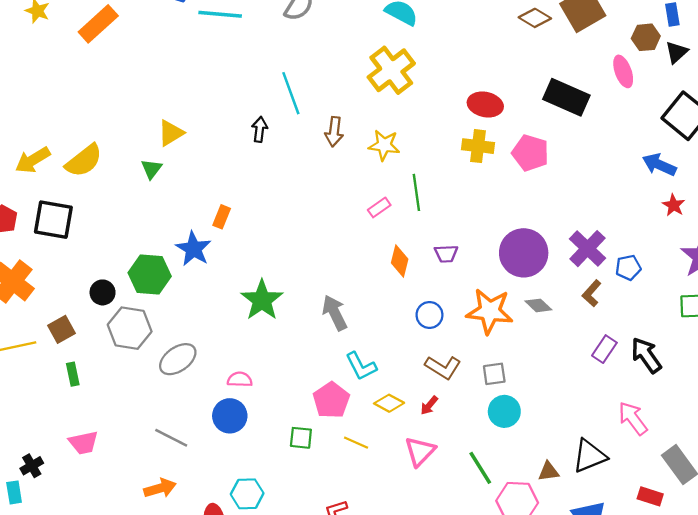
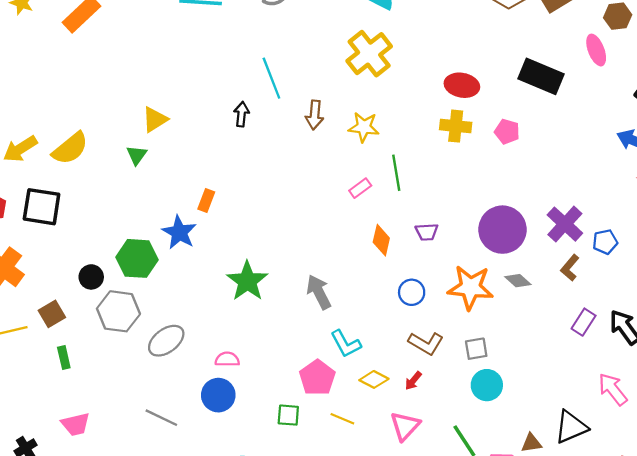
pink pentagon: (530, 153) -> (507, 132), size x0.7

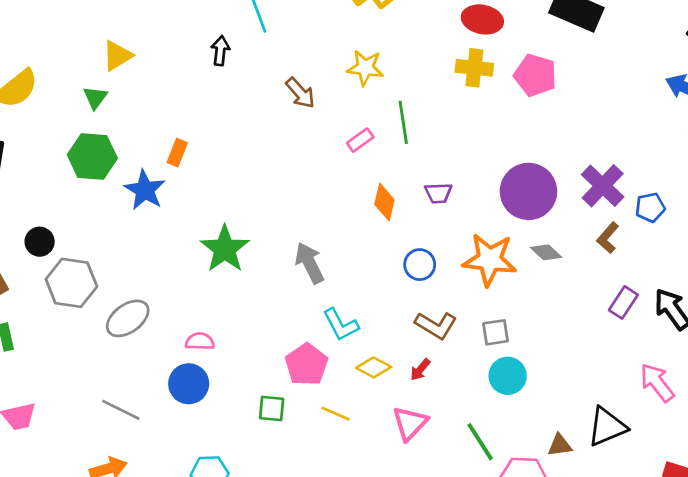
brown arrow: (315, 115) -> (300, 93), moved, turned -48
pink pentagon: (507, 132) -> (535, 75), size x1.4
green hexagon: (137, 258) -> (92, 157), moved

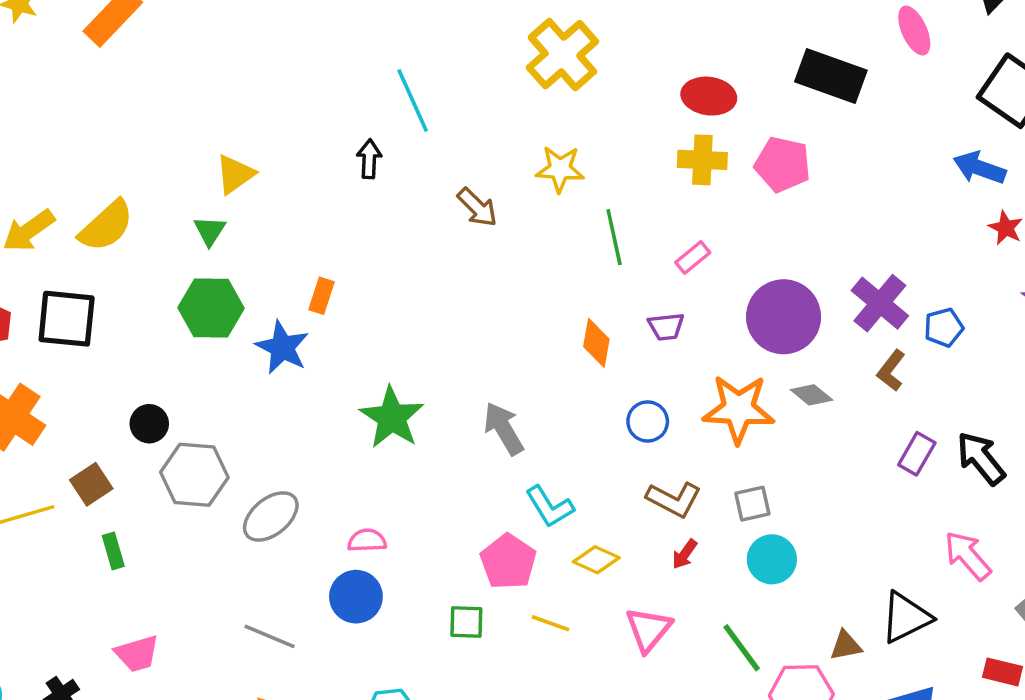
pink rectangle: (360, 140) -> (693, 258), moved
red arrow: (420, 370) -> (685, 554), moved

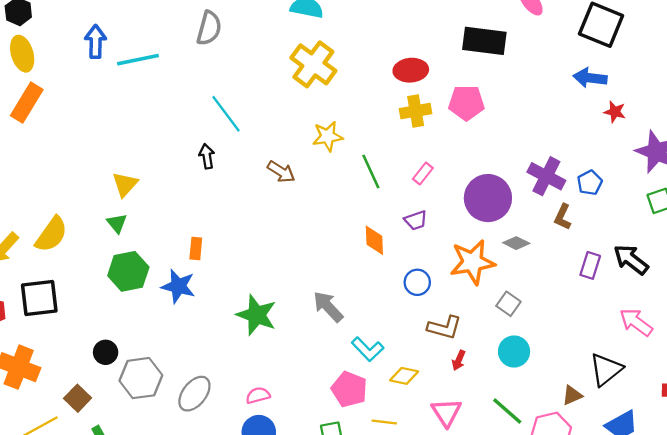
gray square: (752, 504) -> (508, 304), moved, turned -30

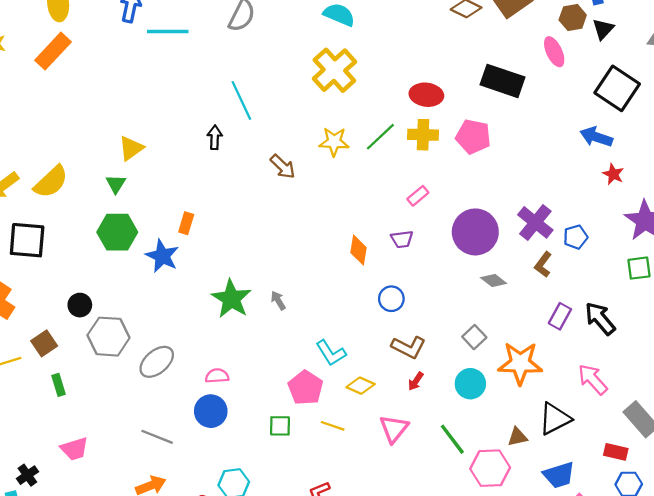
green line: (371, 172) -> (380, 137), moved, turned 60
orange star: (472, 262) -> (520, 363), moved
gray arrow: (328, 307) -> (278, 300), moved, size x0.6

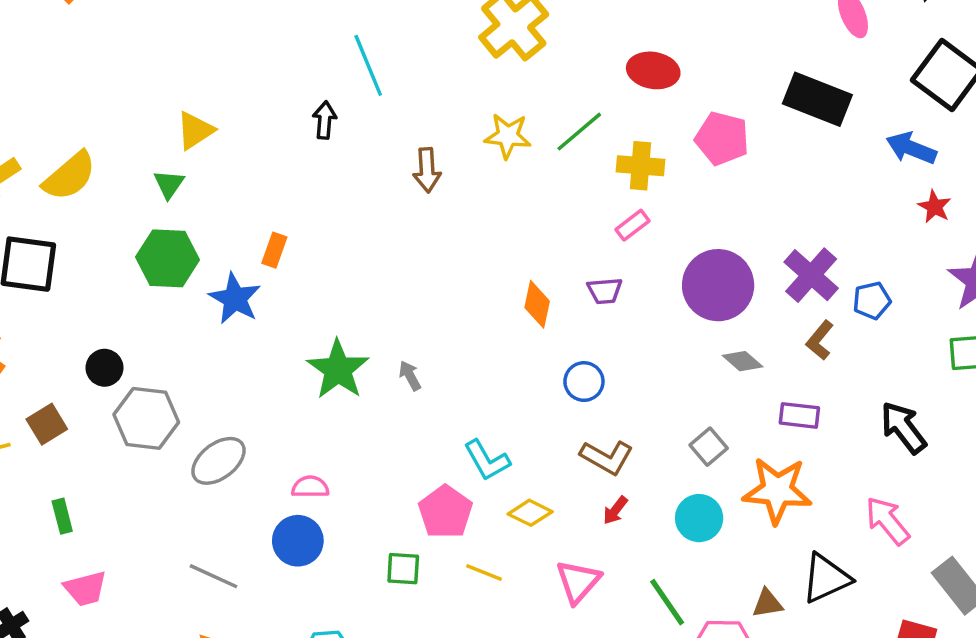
black rectangle: (503, 81) -> (817, 99), moved
yellow cross: (423, 135) -> (640, 166), moved
brown arrow: (283, 167) -> (427, 170), turned 40
purple rectangle: (560, 316) -> (799, 415), moved, turned 65
green rectangle: (59, 385) -> (62, 516), moved

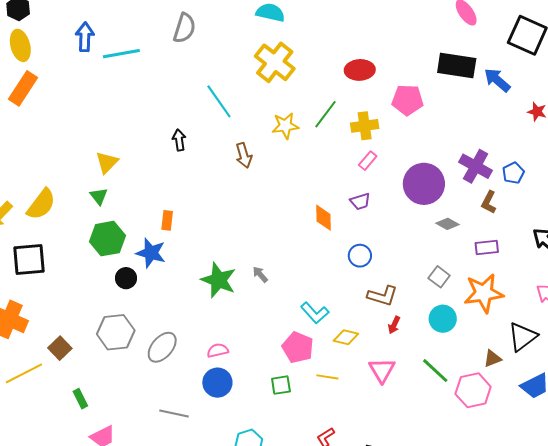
cyan line: (368, 65) -> (219, 101), moved
blue arrow: (911, 148) -> (497, 80), moved, turned 32
black circle: (104, 368) -> (126, 278), moved

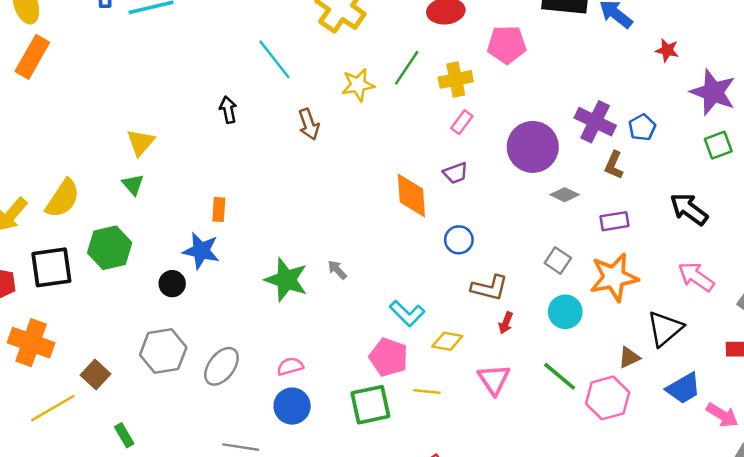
orange diamond: (323, 218) -> (411, 196), size x1.4
green hexagon: (107, 239) -> (110, 248), moved
green square: (281, 385) -> (370, 405), size x1.6

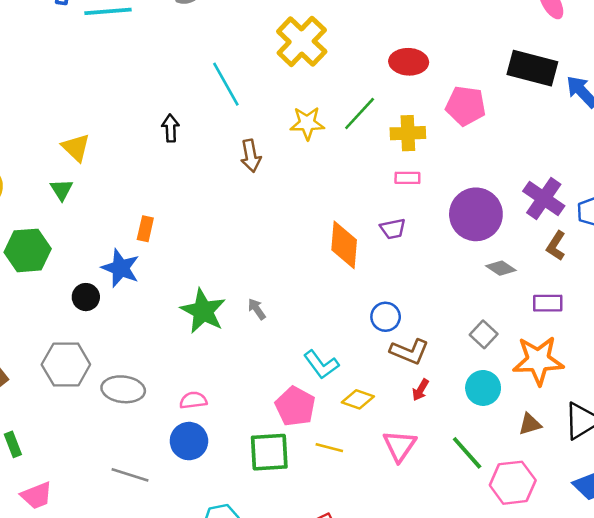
pink rectangle: (462, 122) -> (407, 178), turned 45
yellow triangle: (141, 142) -> (76, 148), turned -36
blue circle: (459, 240) -> (386, 317), moved
brown triangle: (629, 357) -> (530, 424), moved
gray ellipse: (221, 366) -> (123, 389), turned 51

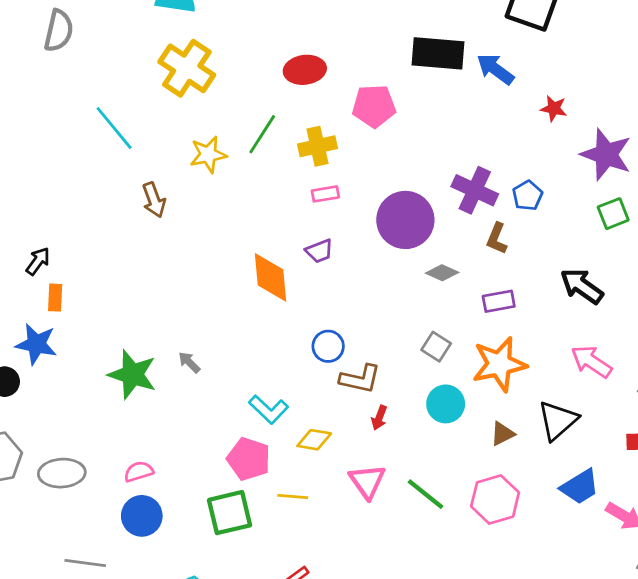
black arrow: (171, 128) -> (38, 261), moved, turned 48
green line: (467, 453) -> (426, 494), moved

